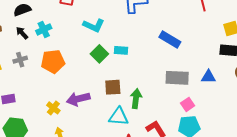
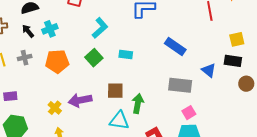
cyan L-shape: (94, 25) -> (100, 28), turned -70
green square: (99, 54) -> (94, 58), moved
blue triangle: (208, 77) -> (209, 70), moved, turned 35

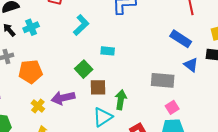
blue rectangle: (175, 47) -> (181, 39), moved
green square: (94, 58) -> (84, 69), moved
orange pentagon: (57, 61) -> (31, 72), moved
cyan triangle: (119, 120) -> (103, 117), turned -40

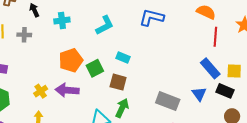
cyan cross: (31, 27) -> (62, 21), moved
blue rectangle: (181, 39) -> (210, 68), moved
orange pentagon: (31, 72) -> (71, 60), moved, turned -30
brown square: (98, 87) -> (118, 82), moved

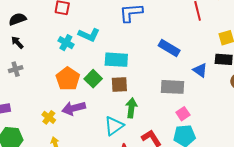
cyan cross: (62, 21) -> (66, 43), moved, turned -35
cyan L-shape: (105, 25) -> (89, 35), turned 70
cyan rectangle: (123, 58) -> (116, 60), size x1.6
blue rectangle: (210, 68) -> (169, 48), moved

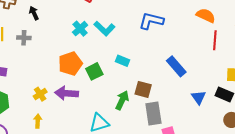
cyan rectangle: (116, 60) -> (122, 61), size x0.6
brown square: (119, 85) -> (143, 89), moved
gray rectangle: (172, 87) -> (153, 113), moved, turned 60
green arrow: (131, 108) -> (122, 100), moved

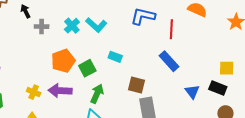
gray cross: (24, 38) -> (42, 27), moved
red line: (215, 40) -> (171, 29), moved
yellow cross: (40, 94) -> (34, 92), turned -32
green arrow: (122, 100) -> (97, 94), moved

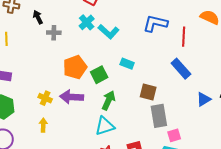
cyan cross: (72, 26) -> (87, 22), moved
blue triangle: (192, 92) -> (204, 99), turned 35

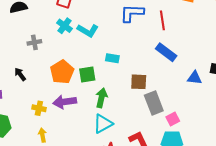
black arrow: (38, 17) -> (20, 74), moved
green square: (99, 75) -> (87, 75), turned 30
blue triangle: (204, 99) -> (195, 78), turned 49

